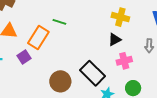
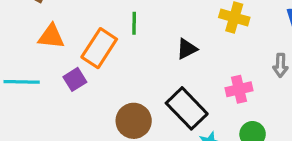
green line: (59, 22) -> (134, 23), turned 72
black triangle: (115, 40) -> (187, 49), moved

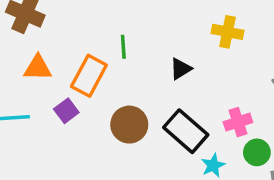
pink cross: (239, 89) -> (238, 122), moved
brown circle: (134, 121) -> (129, 125), moved

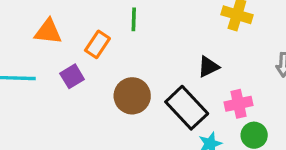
black triangle: (181, 69) -> (208, 67), moved
orange rectangle: (89, 76) -> (97, 44), size x0.7

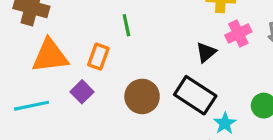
orange triangle: (48, 32) -> (50, 56), size x1.4
pink cross: (238, 104) -> (238, 34), moved

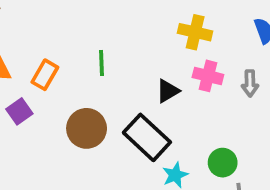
green line: (126, 25) -> (102, 63), moved
pink cross: (238, 34) -> (208, 76), turned 30

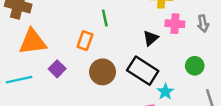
green line: (102, 63) -> (105, 18), moved
orange rectangle: (45, 75) -> (85, 41), moved
green circle: (223, 163) -> (195, 66), moved

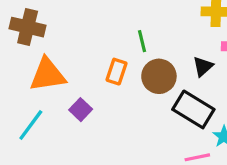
brown circle: (103, 72) -> (159, 76), moved
cyan line: (19, 80) -> (31, 125), turned -40

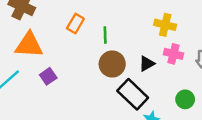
orange rectangle: (117, 72) -> (75, 24), moved

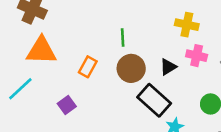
orange rectangle: (75, 24) -> (88, 67), moved
purple square: (48, 76) -> (67, 105), moved

